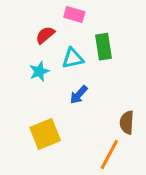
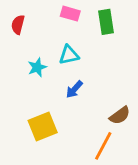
red semicircle: (45, 35) -> (18, 25), moved, turned -36
green rectangle: (103, 47) -> (106, 22), moved
brown semicircle: (127, 122) -> (120, 115), turned -130

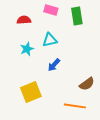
red semicircle: (18, 25) -> (24, 20), moved, turned 72
orange line: (103, 146) -> (75, 106), turned 70

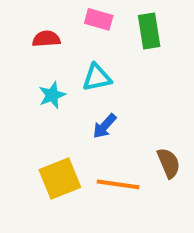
brown semicircle: (87, 84) -> (169, 163), turned -77
orange line: (75, 106) -> (118, 184), moved

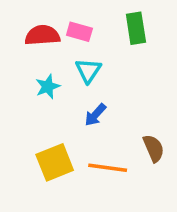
pink rectangle: (99, 19) -> (79, 32), moved
red semicircle: (46, 39) -> (42, 35), size x1.4
cyan triangle: (97, 78) -> (88, 71), turned -44

